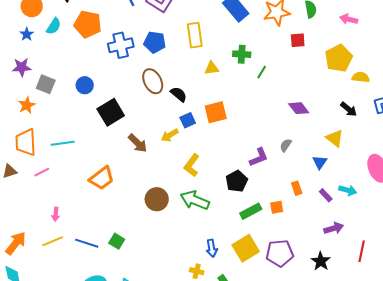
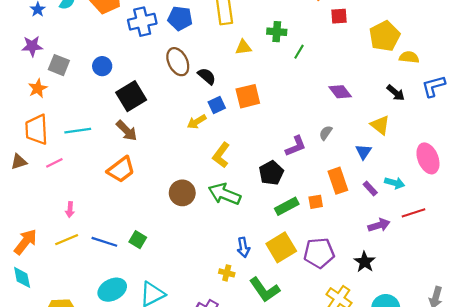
brown arrow: (138, 143) -> (127, 131), moved
orange rectangle: (297, 188) -> (338, 181), size x1.6
red line: (362, 251) -> (414, 213), moved, turned 60

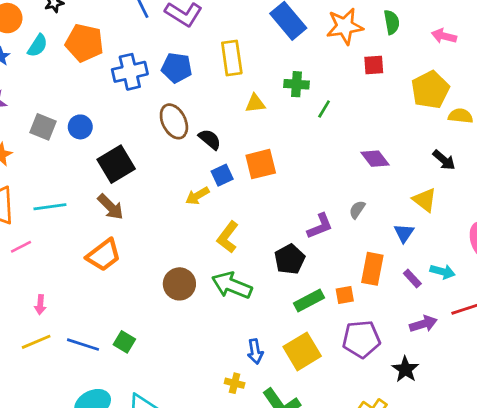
gray square: (59, 65) -> (43, 127), moved
orange rectangle: (338, 181) -> (372, 269), turned 30
purple pentagon: (319, 253) -> (361, 339), moved

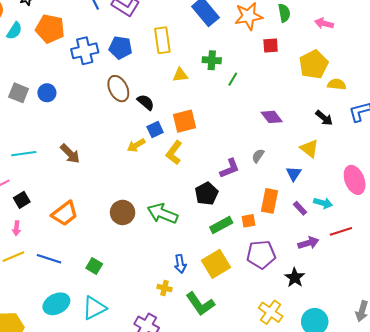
black square: (116, 164) -> (22, 200), moved, size x0.6
yellow L-shape: (228, 237) -> (174, 153), moved
orange trapezoid: (104, 255) -> (65, 214), moved
green square: (124, 342) -> (94, 266), moved

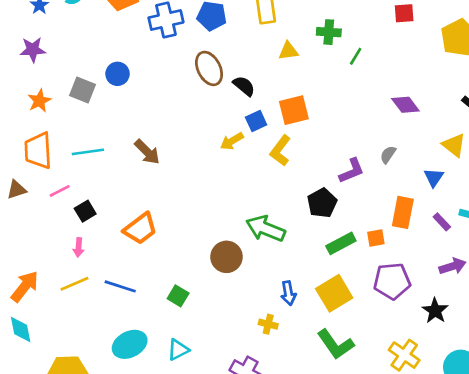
gray square: (19, 93) -> (83, 90), moved
brown circle: (123, 212) -> (227, 257), moved
green L-shape: (200, 304) -> (336, 344), moved
cyan triangle: (94, 308) -> (178, 350), size x0.7

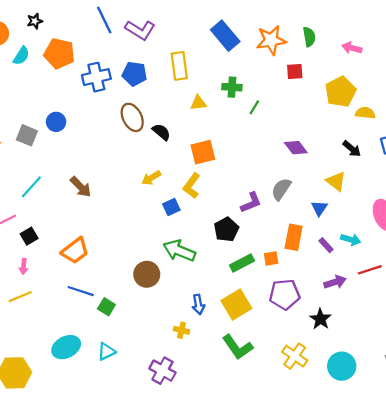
blue square: (256, 121) -> (171, 207), moved
cyan line: (88, 152) -> (31, 187), turned -40
gray semicircle: (388, 155) -> (281, 189), size x1.5
blue line: (120, 286) -> (81, 291), moved

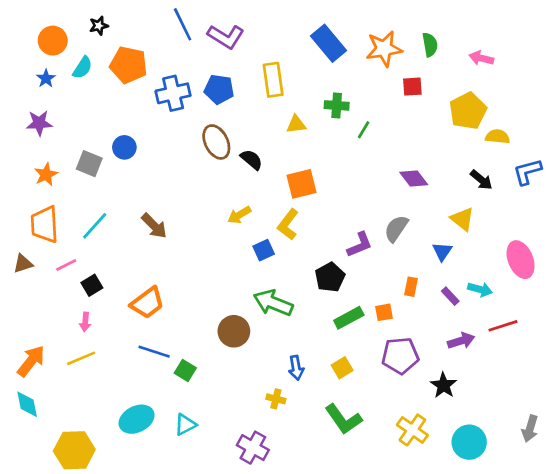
orange rectangle: (294, 237) -> (411, 287), size x0.6
yellow square: (236, 304) -> (342, 368), size x0.6

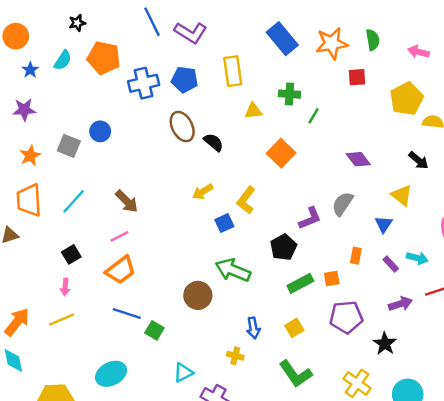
orange circle: (53, 41) -> (16, 36), moved
orange square: (302, 184) -> (281, 153), moved, turned -32
pink line: (66, 265) -> (119, 236), moved
cyan triangle: (185, 425) -> (183, 373), moved

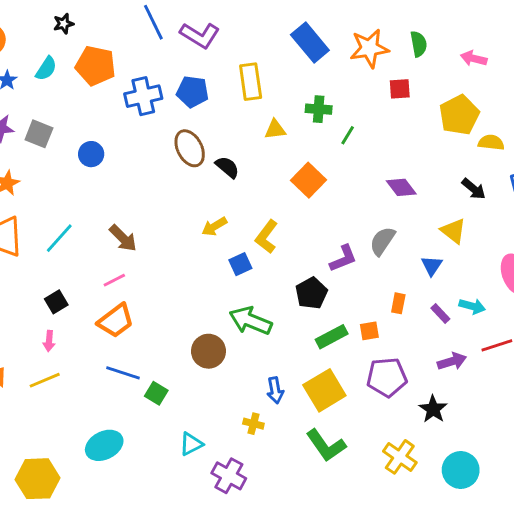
gray square: (69, 146) -> (39, 134), moved
yellow square: (294, 328) -> (324, 390), size x1.8

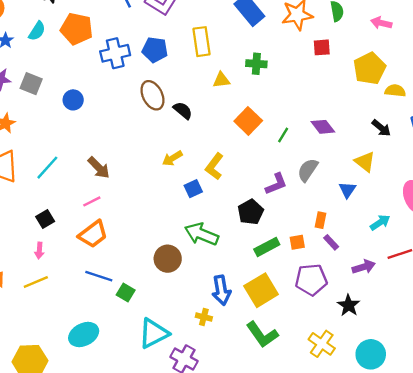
green line: (348, 135) -> (283, 135), moved
cyan arrow: (472, 306) -> (380, 222), turned -48
purple rectangle: (440, 313) -> (331, 242), moved
blue arrow: (275, 390) -> (221, 290), size x1.4
cyan triangle: (191, 444) -> (154, 333), size x1.6

